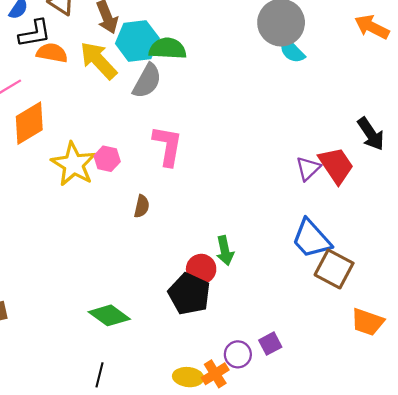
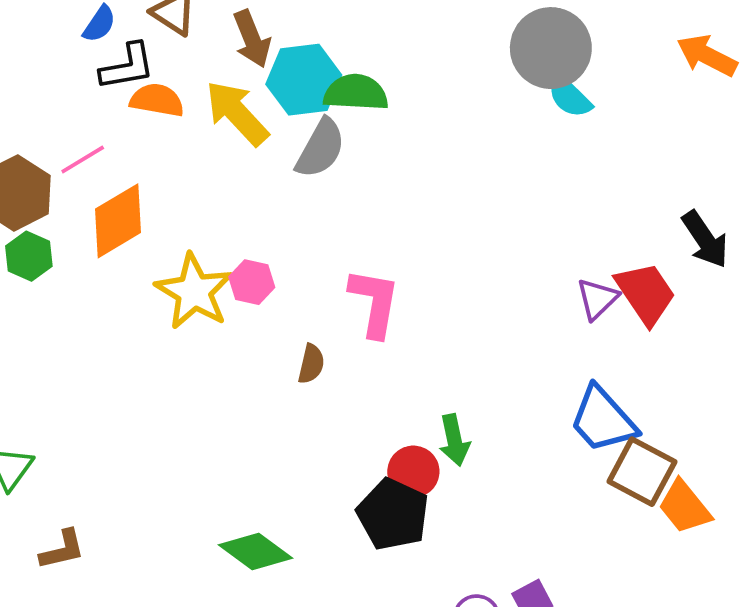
pink L-shape: (168, 146) -> (374, 303), moved
orange trapezoid: (368, 322) -> (685, 507), moved, turned 32

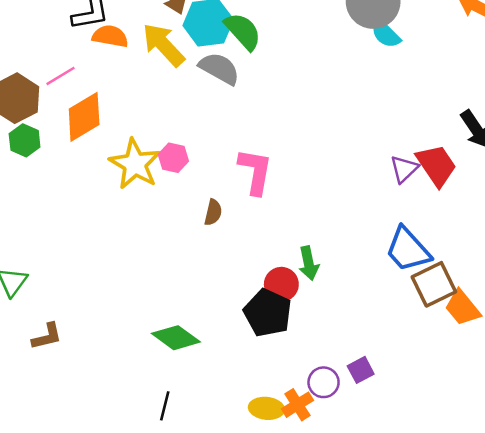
green semicircle: (356, 93) -> (243, 31), turned 45
gray semicircle: (320, 148) -> (219, 68), turned -90
brown square: (642, 472) -> (434, 284), turned 36

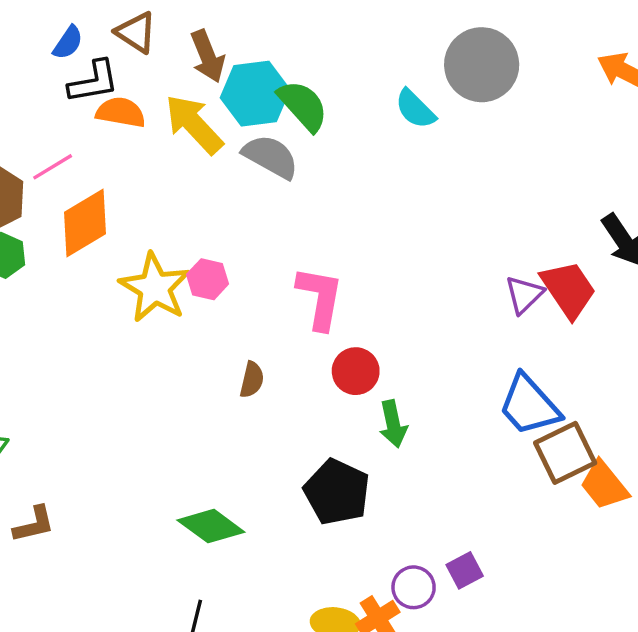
cyan semicircle: (386, 34) -> (415, 109), moved
brown semicircle: (213, 212) -> (252, 380), moved
red circle: (281, 284) -> (356, 371), moved

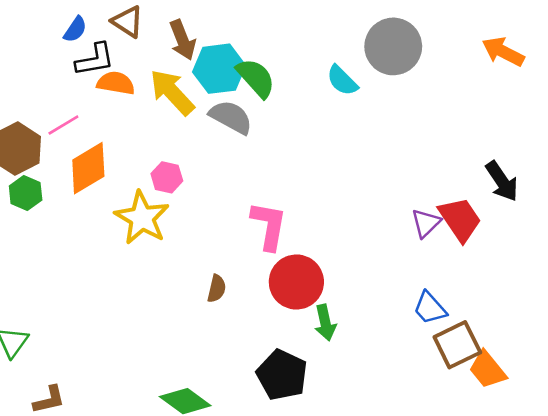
pink hexagon: (208, 279) -> (167, 177), moved
red circle: (356, 371) -> (296, 282), size x1.5
blue trapezoid: (529, 405) -> (430, 308), size x0.7

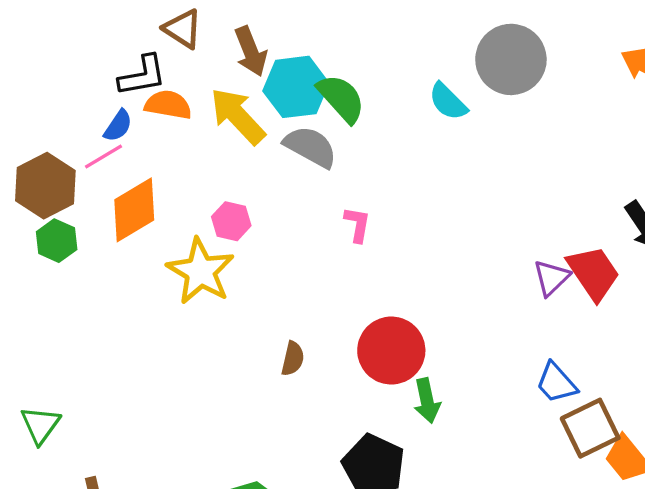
blue semicircle: (75, 29) -> (118, 126), moved
pink L-shape: (269, 226) -> (357, 224), moved, size x0.6

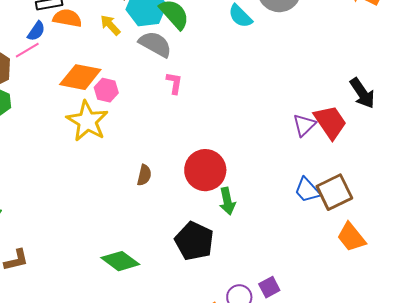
yellow arrow: (238, 116) -> (110, 25), size x0.6
orange diamond: (134, 210) -> (80, 77), moved, turned 42
pink L-shape: (357, 224) -> (174, 83), moved
brown square: (590, 428) -> (334, 192), moved

